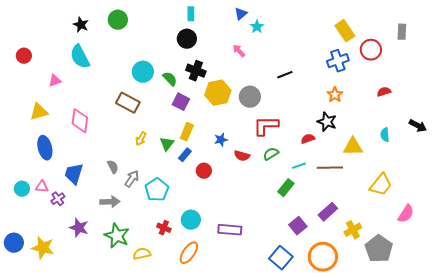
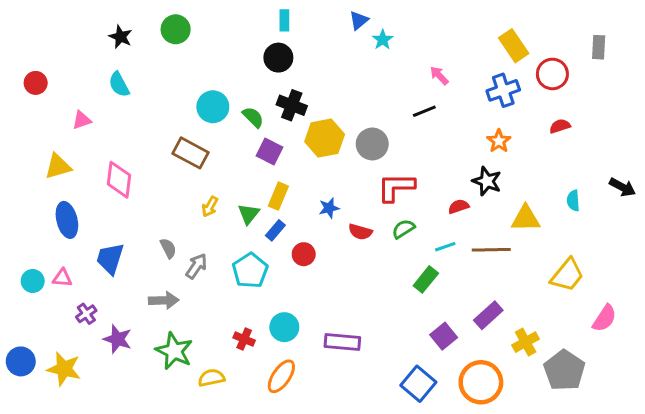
pink arrow: (239, 51) -> (439, 75), moved
cyan semicircle: (80, 57) -> (119, 84), size x0.7
red semicircle: (384, 92) -> (560, 126), moved
cyan pentagon: (157, 190) -> (250, 271), moved
purple cross: (58, 199) -> (86, 314), moved

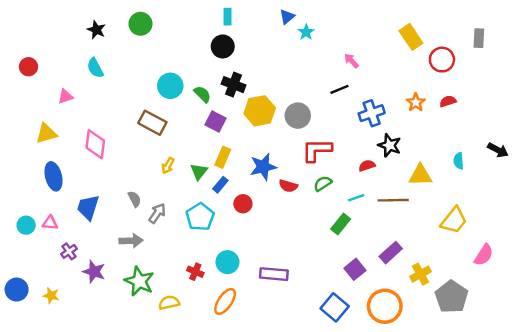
blue cross: (503, 90) -> (372, 113), moved
orange star: (499, 141) -> (416, 102), moved
blue star: (329, 208) -> (263, 167), size x1.6
yellow star: (64, 369) -> (51, 295), size x0.6

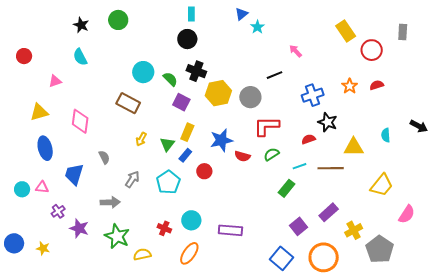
black line: (339, 89) -> (274, 75), moved
gray semicircle: (135, 199) -> (104, 157), moved

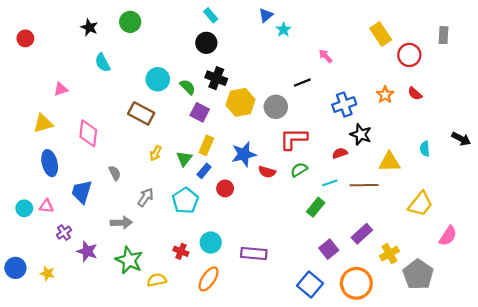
cyan rectangle: (191, 14) -> (211, 15), turned -40
red circle: (24, 56) -> (25, 38), moved
cyan semicircle: (80, 57) -> (103, 63), moved
red semicircle: (377, 85) -> (415, 94), turned -120

